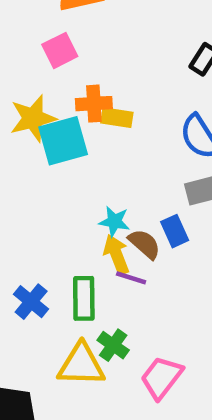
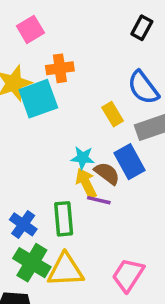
yellow rectangle: (117, 118) -> (113, 114), moved, turned 55
blue rectangle: (175, 231) -> (129, 162), size x1.4
green cross: (113, 345) -> (32, 263), moved, size x1.5

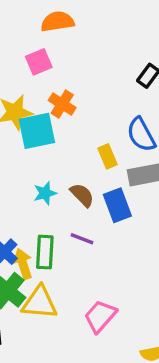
orange cross: (60, 68) -> (62, 104), turned 32
cyan star: (83, 158) -> (45, 193), moved, turned -30
brown semicircle: (107, 173) -> (82, 195), moved
yellow arrow: (86, 183) -> (23, 264), moved

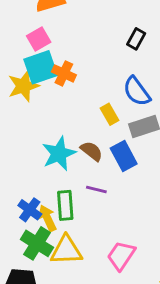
cyan square: (37, 131) -> (41, 67), moved
cyan star: (45, 193) -> (59, 154), size x1.6

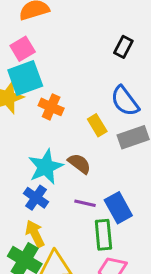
orange cross: (64, 73) -> (51, 107), moved
blue rectangle: (124, 156) -> (118, 208), moved
green rectangle: (65, 205) -> (103, 235), moved
blue cross: (30, 210) -> (36, 198), moved

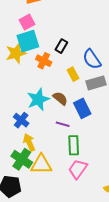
black rectangle: (123, 47) -> (61, 46), moved
blue cross: (36, 198) -> (21, 120), moved
blue rectangle: (118, 208) -> (82, 108), moved

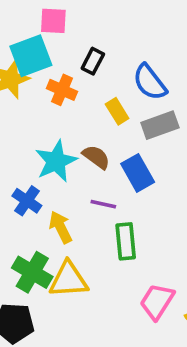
pink square: (27, 22) -> (53, 21), moved, turned 35
yellow arrow: (29, 142) -> (61, 227), moved
pink trapezoid: (78, 169) -> (157, 302), moved

